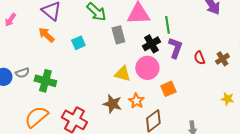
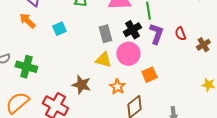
gray rectangle: (118, 35) -> (105, 34), moved
red semicircle: (199, 58) -> (180, 34), moved
brown star: (112, 104) -> (81, 85), moved

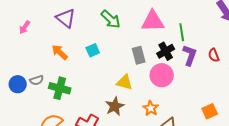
orange arrow: (27, 21) -> (60, 52), moved
yellow triangle: (103, 60) -> (125, 82), moved
orange square: (149, 75) -> (210, 111), moved
brown star: (81, 85) -> (115, 106), turned 30

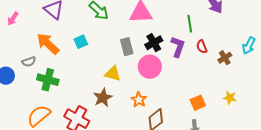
green line: (182, 32) -> (190, 24), moved
orange arrow: (60, 52) -> (48, 44), size x1.4
gray semicircle: (37, 80) -> (29, 62), moved

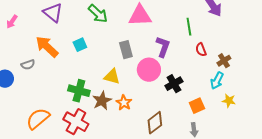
black cross: (154, 43) -> (174, 84), moved
cyan arrow: (249, 46) -> (217, 81), moved
purple L-shape: (178, 47) -> (163, 47), moved
green cross: (48, 80) -> (79, 91), moved
orange star: (139, 100) -> (124, 103), moved

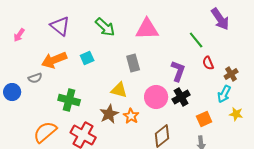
green line: (189, 27) -> (196, 40), turned -30
orange arrow: (47, 47) -> (54, 60), turned -65
purple L-shape: (163, 47) -> (178, 71), moved
pink circle: (149, 70) -> (156, 97), moved
green cross: (79, 91) -> (69, 100), moved

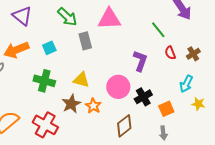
gray rectangle: (133, 63) -> (85, 41), moved
brown cross: (231, 74) -> (193, 54), moved
black cross: (181, 97) -> (143, 97), moved
green cross: (69, 100) -> (44, 81), moved

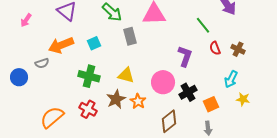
brown cross: (193, 54) -> (238, 49), turned -32
red cross: (45, 125) -> (88, 109), moved, size x0.7

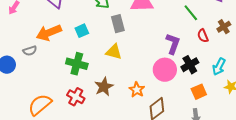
brown cross: (238, 49) -> (224, 27), moved, turned 32
yellow triangle: (126, 75) -> (114, 52), moved
pink circle: (163, 82) -> (165, 70), moved
black cross: (188, 92) -> (190, 65), moved
orange star: (138, 101) -> (137, 90), moved

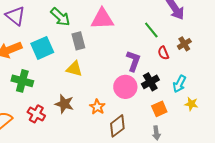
cyan square: (82, 31) -> (42, 48), size x1.6
green cross: (77, 64) -> (22, 81), moved
brown star: (104, 87) -> (64, 104), turned -30

